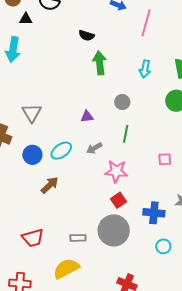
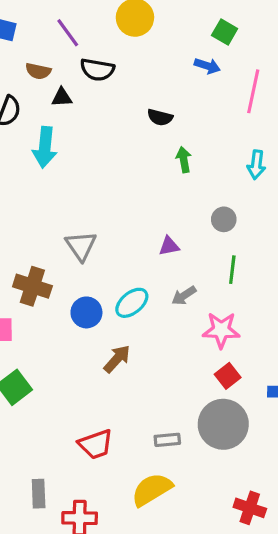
green arrow: (100, 63) -> (184, 160), size x0.7

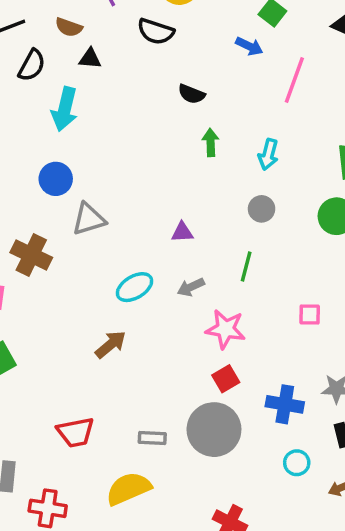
black semicircle: (97, 70) -> (156, 31), moved
cyan arrow: (256, 165) -> (268, 154), moved
gray circle: (224, 219) -> (262, 209), moved
gray triangle: (81, 246) -> (89, 219), turned 40
blue circle: (86, 312) -> (56, 179), moved

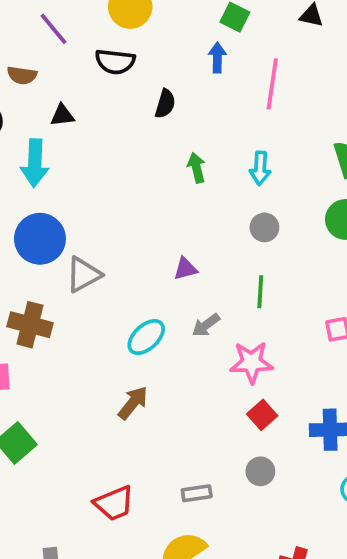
blue arrow: (249, 46) -> (217, 58), turned -104
black triangle: (90, 59) -> (62, 115), moved
black semicircle: (191, 94) -> (165, 104), moved, turned -84
blue circle: (56, 179) -> (40, 239), size x1.4
gray circle: (214, 430) -> (260, 471), size x0.5

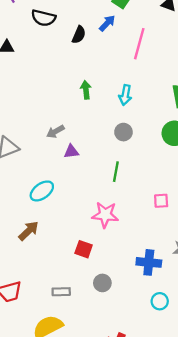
blue arrow: (217, 58) -> (107, 23), turned 36
black semicircle: (165, 104) -> (79, 35), moved
gray arrow: (206, 325) -> (55, 132), moved
red square: (262, 415) -> (84, 249), moved, turned -36

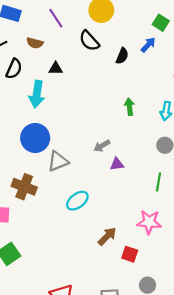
black semicircle: (43, 18) -> (89, 41), turned 35
cyan ellipse: (42, 191) -> (77, 201), moved
brown arrow: (29, 231) -> (107, 236), moved

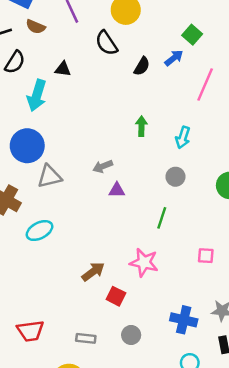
brown semicircle: (35, 43) -> (36, 27), moved
cyan ellipse: (77, 201) -> (39, 231), moved

